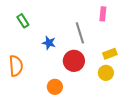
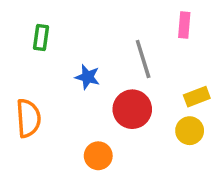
green rectangle: (23, 21) -> (41, 38), turned 40

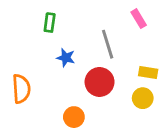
pink rectangle: (184, 25) -> (139, 19), turned -36
green rectangle: (41, 38) -> (50, 23), moved
yellow rectangle: (197, 97) -> (148, 73), turned 30

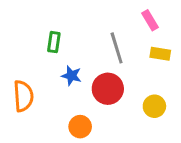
green rectangle: (50, 23) -> (54, 42), moved
blue star: (66, 58) -> (71, 76), moved
yellow rectangle: (148, 73) -> (160, 54), moved

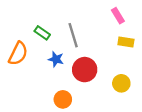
green rectangle: (54, 42) -> (42, 33), turned -63
gray line: (117, 48) -> (73, 35), moved
orange semicircle: (23, 96) -> (18, 54), moved, turned 30

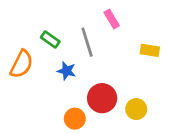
pink rectangle: (118, 16) -> (112, 19), moved
red circle: (85, 70) -> (102, 98), moved
yellow circle: (121, 83) -> (136, 109), moved

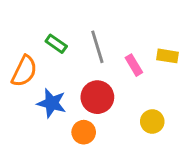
pink rectangle: (112, 19) -> (134, 65), moved
blue star: (67, 71) -> (52, 103), moved, size x1.4
red circle: (102, 98) -> (97, 97), moved

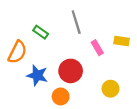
gray line: (97, 47) -> (76, 22), moved

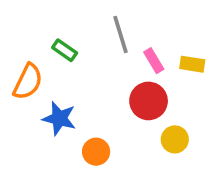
pink rectangle: (97, 48) -> (154, 61), moved
red circle: (71, 71) -> (149, 101), moved

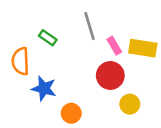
yellow rectangle: (192, 64) -> (143, 48), size x1.5
orange semicircle: (28, 82) -> (20, 61), turned 152

